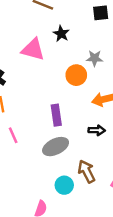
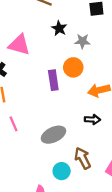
pink triangle: (33, 49) -> (19, 45), moved
gray star: (95, 58) -> (82, 41), moved
purple rectangle: (56, 115) -> (53, 80), moved

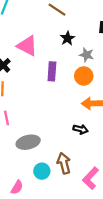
orange circle: (73, 67) -> (84, 76), moved
purple rectangle: (53, 80) -> (52, 71), moved
gray ellipse: (53, 135) -> (28, 142), moved

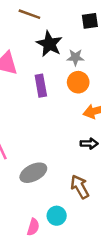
black star: (67, 38) -> (49, 44), size x1.5
cyan circle: (42, 171) -> (57, 216), moved

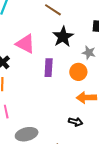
gray star: (75, 57) -> (89, 53), moved

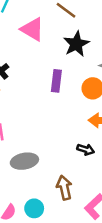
pink triangle: (25, 44) -> (32, 29), moved

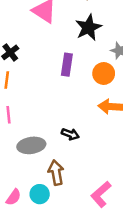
black arrow: (86, 150) -> (70, 134), moved
brown arrow: (64, 188) -> (56, 173), moved

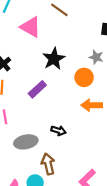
black star: (89, 27) -> (54, 59), moved
purple rectangle: (67, 65) -> (37, 89), moved, turned 42

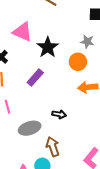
pink triangle: (30, 27) -> (22, 32), moved

